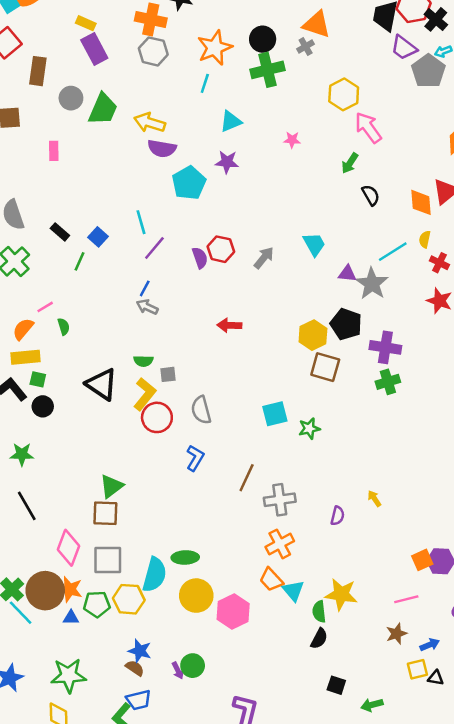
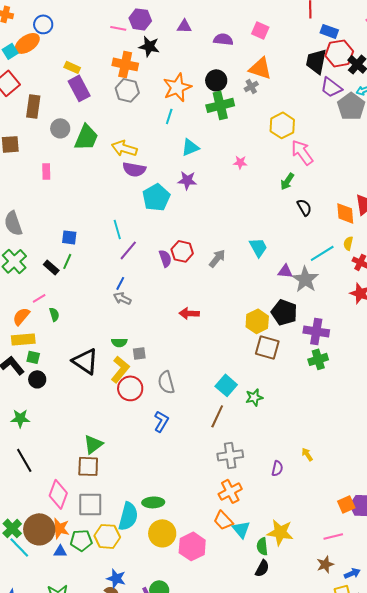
black rectangle: (60, 232) -> (51, 267), moved
blue square: (98, 237) -> (69, 237), moved, turned -35
cyan square: (275, 414) -> (226, 385), turned -35
brown line: (247, 478) -> (217, 416), moved

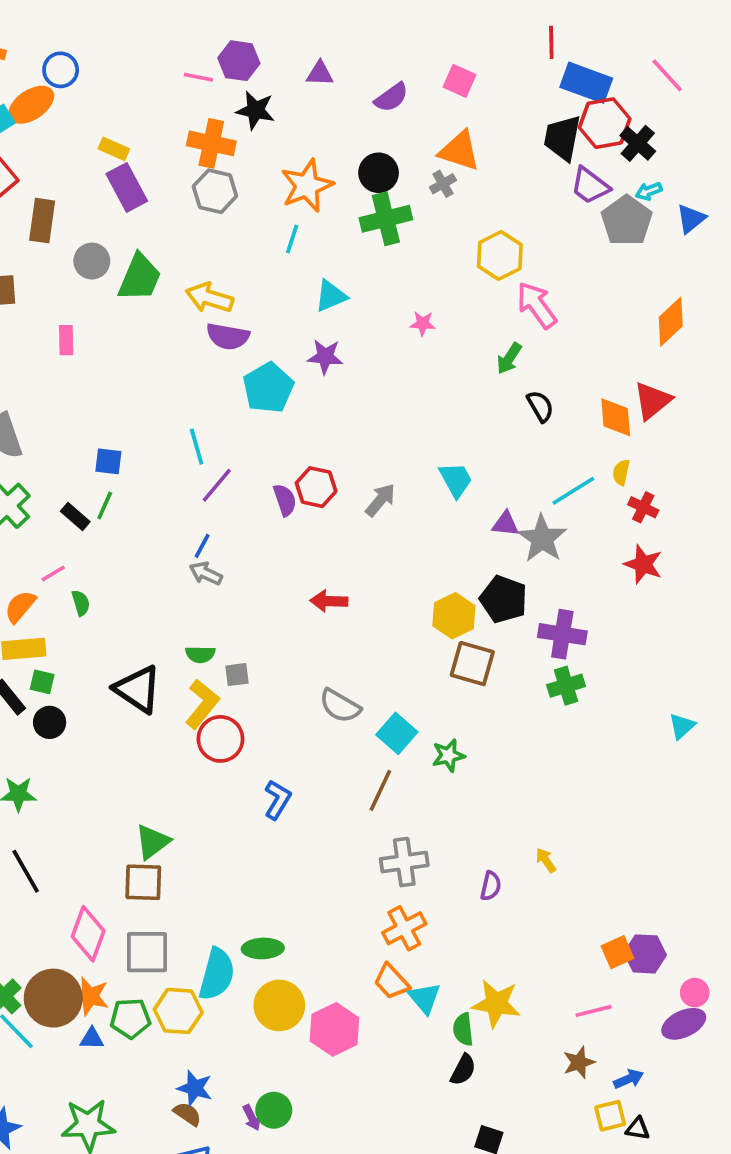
blue rectangle: (329, 31) -> (586, 83), size x1.5
purple semicircle: (223, 39) -> (391, 97), turned 138
gray semicircle: (166, 382) -> (340, 706), moved, turned -45

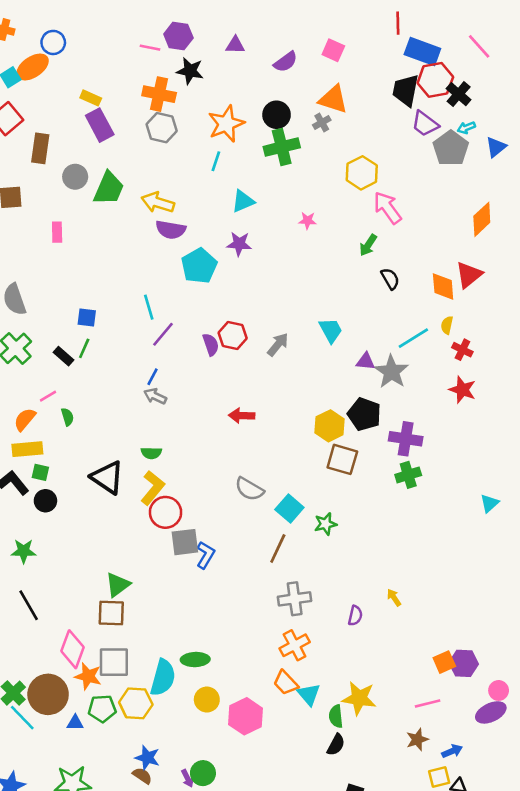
gray square: (237, 675) -> (185, 542), moved, size x1.6
orange star: (90, 996) -> (88, 676), moved
yellow circle: (279, 1005) -> (207, 700), size x0.7

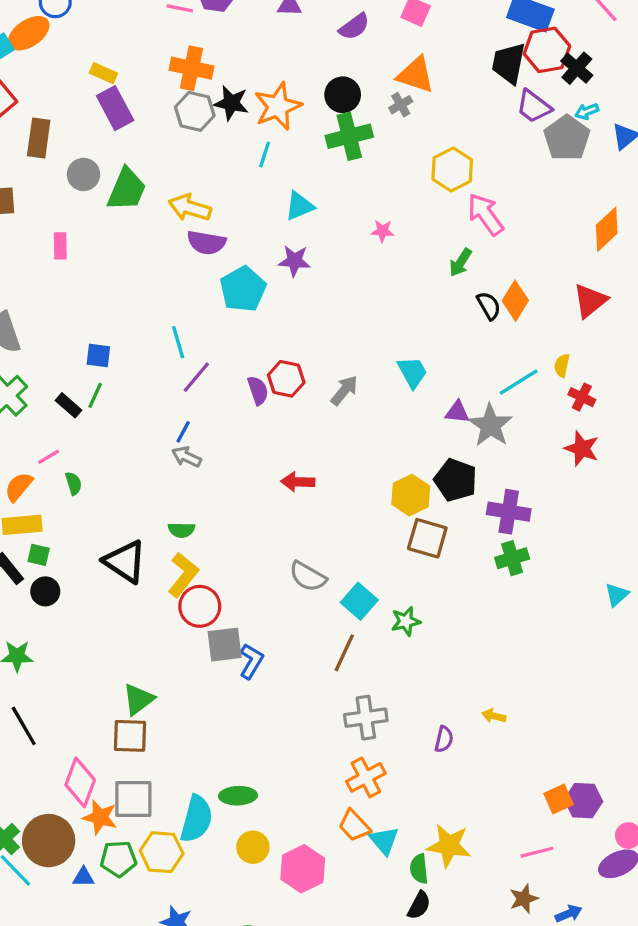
black star: (190, 71) -> (231, 103), moved
orange diamond: (443, 286) -> (515, 301), moved, turned 36
yellow arrow: (394, 598) -> (494, 716), turned -42

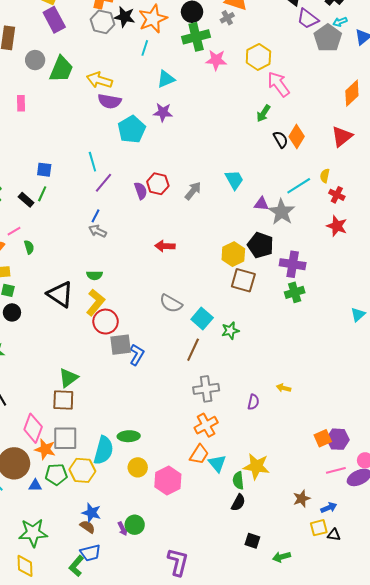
pink star: (382, 231) -> (216, 60), moved, size x1.5
orange trapezoid: (354, 826) -> (199, 454), turned -105
pink line: (537, 852) -> (336, 470), moved

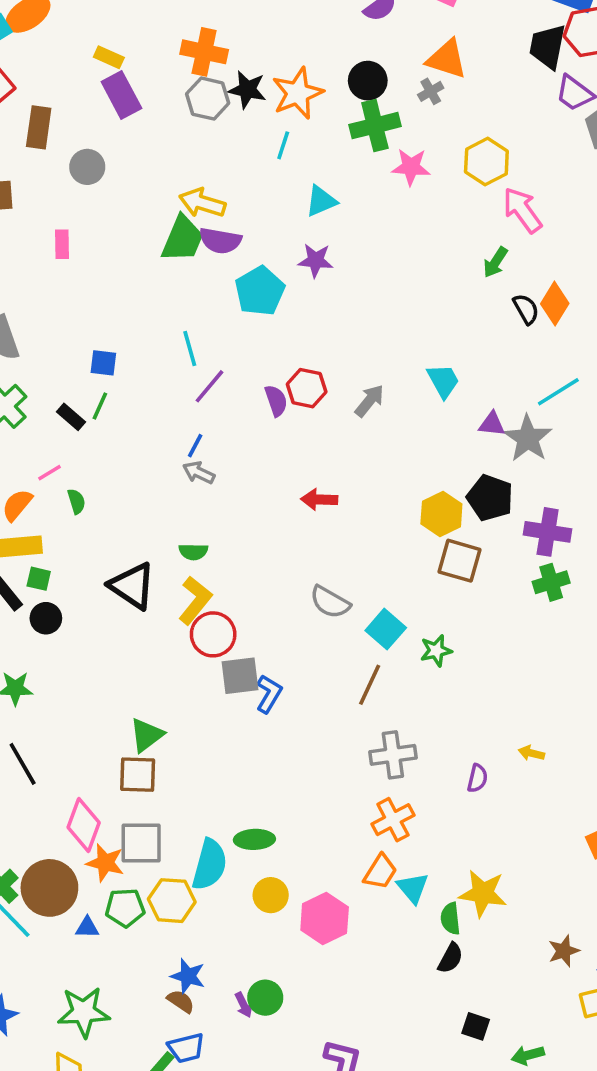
green trapezoid: (61, 69) -> (183, 239), moved

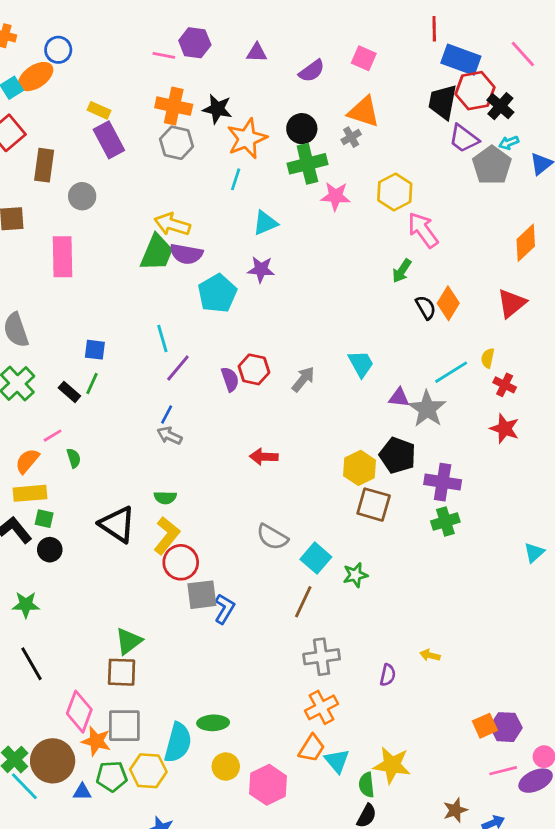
black star: (247, 90) -> (217, 109), moved
pink rectangle: (62, 244) -> (62, 257), size x1.8

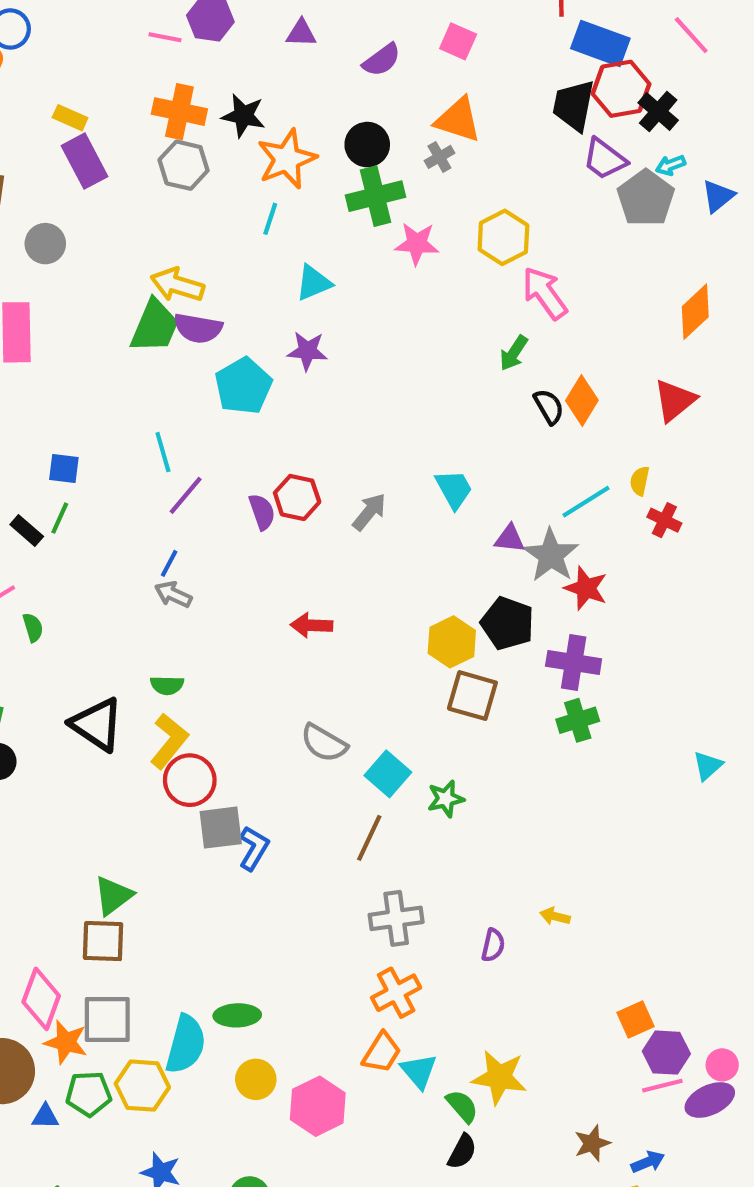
red star: (505, 429) -> (586, 588), moved
purple hexagon: (506, 727) -> (666, 1053), moved
green semicircle: (367, 785) -> (462, 1106), turned 145

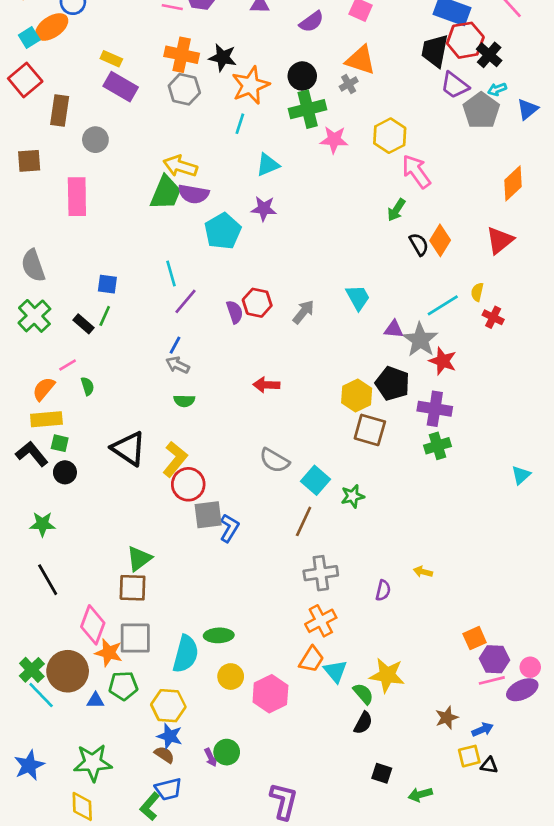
purple rectangle: (85, 161) -> (121, 87), turned -32
green semicircle: (167, 685) -> (184, 401), moved
yellow hexagon: (142, 1086) -> (168, 706), moved

